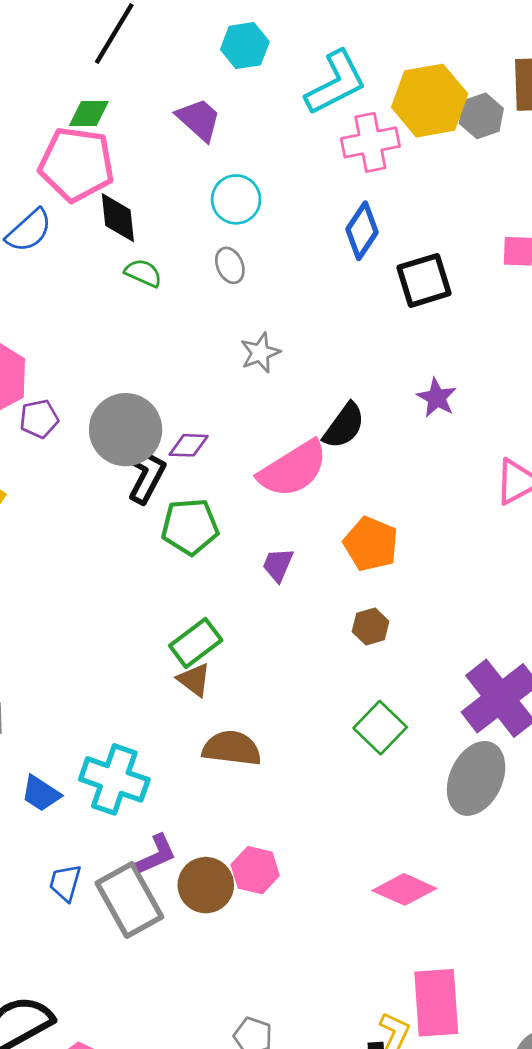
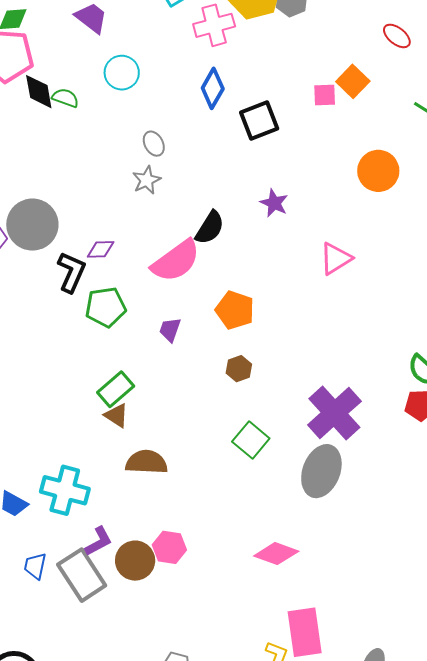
gray ellipse: (230, 265) -> (154, 144), moved
green semicircle: (143, 273) -> (65, 98), moved
gray circle: (126, 430) -> (32, 225), moved

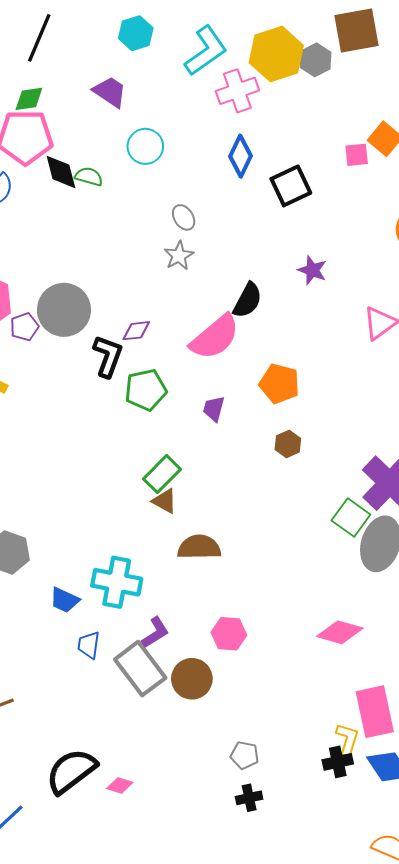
green square: (251, 440) -> (351, 517), moved
brown circle: (135, 561) -> (192, 679), moved
blue trapezoid: (35, 566) -> (89, 645), moved

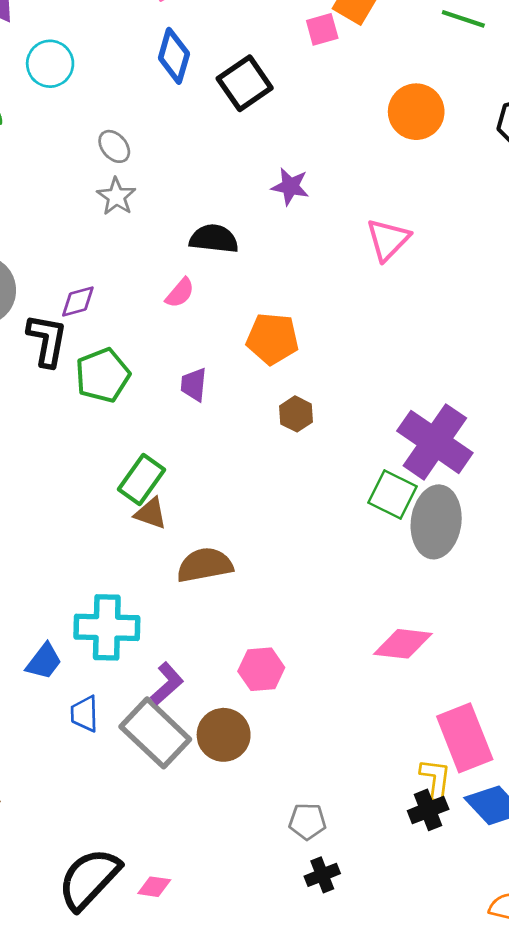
black semicircle: (248, 300) -> (214, 239), turned -102
pink semicircle: (215, 337) -> (180, 293), size x0.5
blue trapezoid: (65, 600) -> (44, 661), turned -68

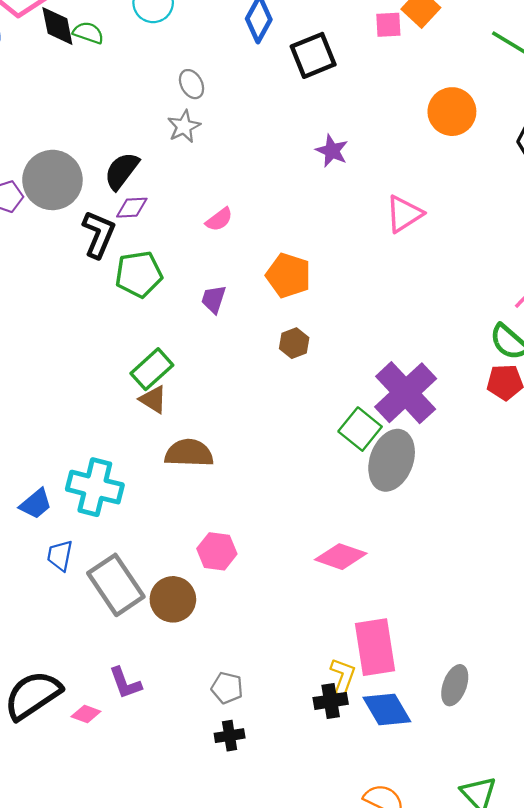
black semicircle: (214, 239) -> (122, 171), moved, turned -72
purple L-shape: (167, 684) -> (125, 683), moved, turned 99

